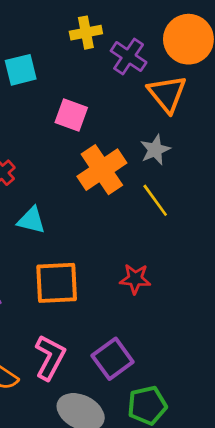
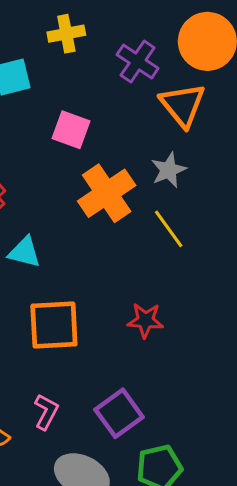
yellow cross: (86, 33) -> (66, 34), moved
pink L-shape: (50, 357) -> (46, 412), size x0.7

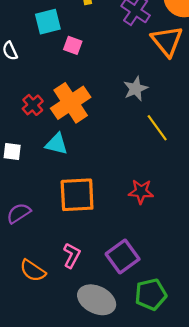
pink square: (71, 130) -> (73, 45), moved, size x0.7
gray star: (169, 170) -> (136, 89), moved
orange cross: (107, 193) -> (71, 103), moved

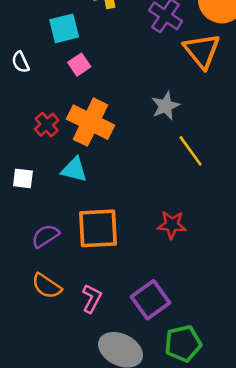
pink square: (73, 45) -> (79, 65), moved, turned 36
orange cross: (71, 103) -> (90, 122), turned -30
purple semicircle: (19, 213) -> (45, 236), moved
orange semicircle: (33, 271) -> (47, 286), moved

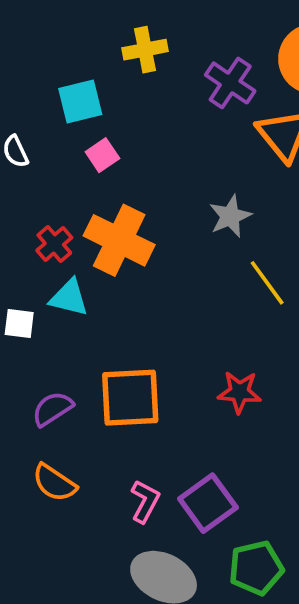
cyan triangle: (74, 170) -> (69, 298), moved
pink L-shape: (92, 298) -> (145, 501), moved

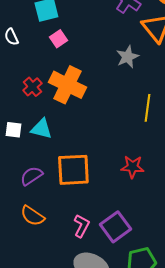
gray star: (230, 216) -> (127, 57), moved
yellow line: (267, 283) -> (147, 108), turned 44
cyan triangle: (69, 298) -> (41, 129), moved

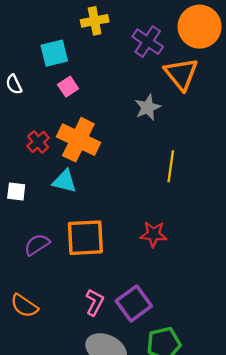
cyan triangle: (41, 129) -> (65, 181), moved
orange semicircle: (32, 216) -> (24, 306), moved

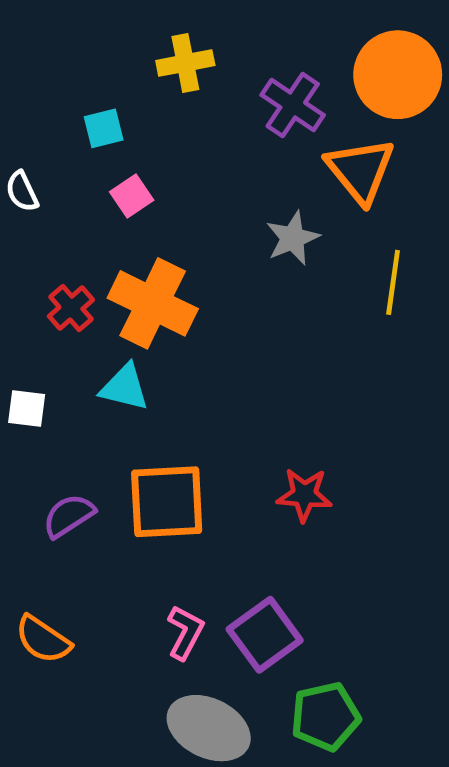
cyan square: (54, 53) -> (104, 128), size x0.7
yellow line: (171, 166) -> (393, 282), moved

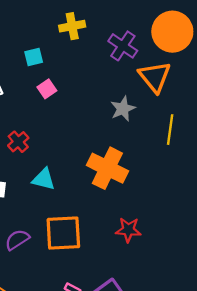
orange cross: (153, 303) -> (107, 168), moved

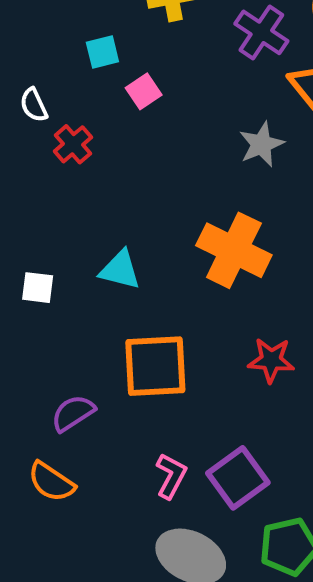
pink square: (47, 89) -> (144, 91), moved
red cross: (18, 142) -> (73, 144), moved
purple semicircle: (17, 240) -> (73, 413), moved

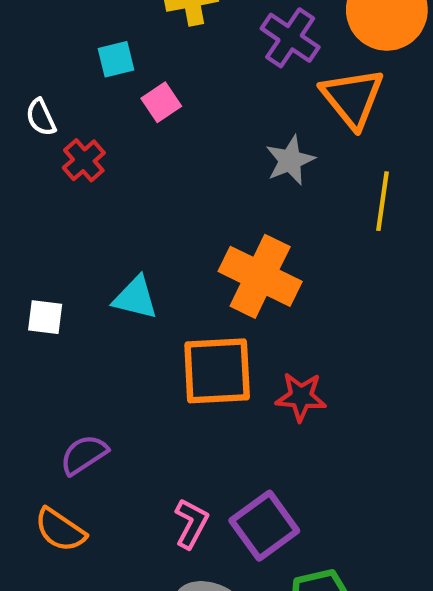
orange square: (155, 366) -> (217, 371), moved

